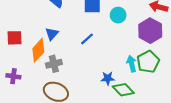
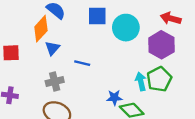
cyan circle: (118, 15) -> (126, 28), size x1.5
blue line: (87, 39) -> (82, 63), moved, turned 56
orange diamond: (38, 50) -> (41, 29), moved

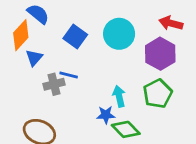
blue square: (97, 16) -> (75, 36), moved, turned 36
gray cross: (55, 82) -> (54, 84), moved
cyan arrow: (141, 82) -> (119, 96), moved

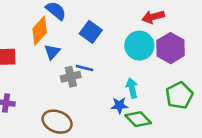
red arrow: (171, 23) -> (153, 17), moved, turned -30
cyan circle: (119, 34) -> (139, 46), moved
green pentagon: (158, 94) -> (179, 95), moved

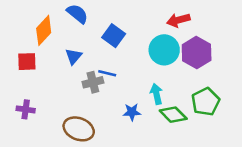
orange diamond: (40, 31) -> (44, 30), moved
blue star: (119, 105) -> (132, 112), moved
green diamond: (138, 119) -> (173, 115), moved

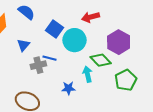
red arrow: (178, 20) -> (91, 17), moved
cyan circle: (164, 50) -> (75, 40), moved
green diamond: (173, 115) -> (101, 60), moved

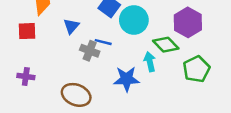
gray cross: (38, 65) -> (90, 51), turned 35
blue star: (68, 88) -> (126, 79), size x1.5

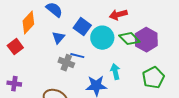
blue triangle: (71, 26) -> (58, 38), moved
red square: (27, 31) -> (15, 47), turned -35
green diamond: (166, 45) -> (129, 39), moved

